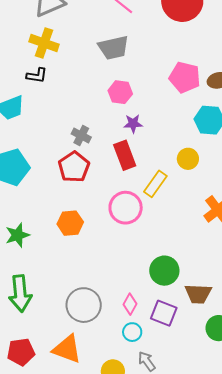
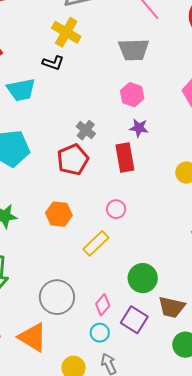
yellow rectangle: (155, 184) -> (96, 243), moved
pink circle: (126, 208) -> (116, 209), size x0.6

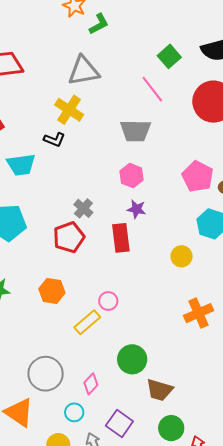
pink circle: (116, 209) -> (108, 301), moved
purple square: (134, 320) -> (119, 423), moved
cyan circle: (100, 333) -> (74, 412), moved

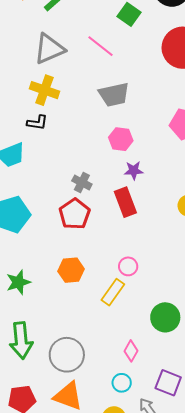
pink line: (152, 89) -> (100, 46), moved
gray circle: (46, 374) -> (67, 355), moved

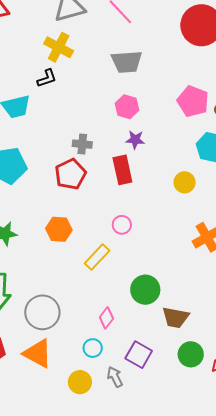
black L-shape: (37, 123) -> (47, 78), turned -35
gray cross: (82, 182) -> (82, 144), turned -30
pink circle: (128, 266) -> (122, 225), moved

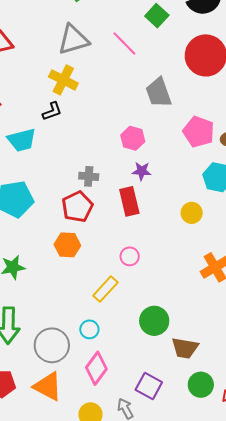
gray trapezoid: (127, 62) -> (159, 93), moved, turned 76
orange hexagon: (59, 229) -> (67, 245), moved
pink diamond: (106, 318) -> (96, 368), moved, size x1.5
cyan circle: (93, 348) -> (89, 329), moved

